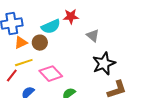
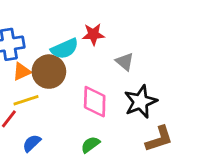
brown circle: (40, 43) -> (49, 72), size x1.5
pink diamond: (51, 74) -> (95, 102), moved, turned 45

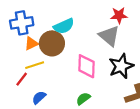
red star: (93, 34) -> (119, 15), moved
gray triangle: (125, 62) -> (109, 36), size x1.5

